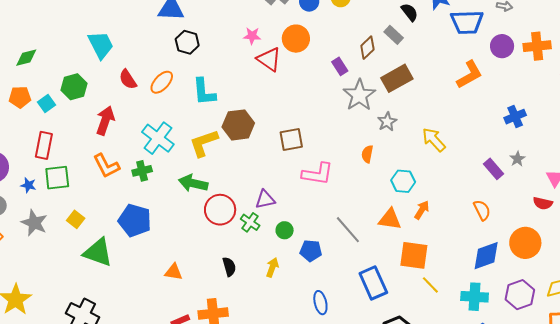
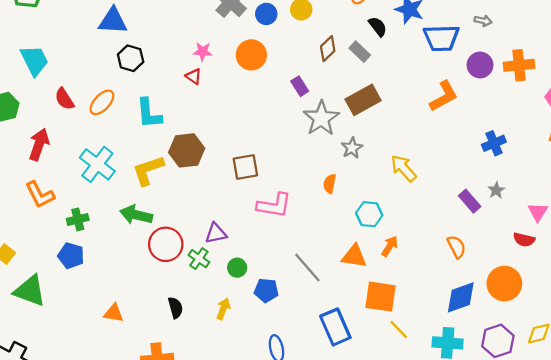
brown diamond: (367, 48) -> (328, 49), moved
red triangle: (269, 59) -> (194, 76), moved, size x0.6
green cross: (142, 171) -> (78, 219), moved
blue pentagon: (135, 220) -> (71, 256), size x0.7

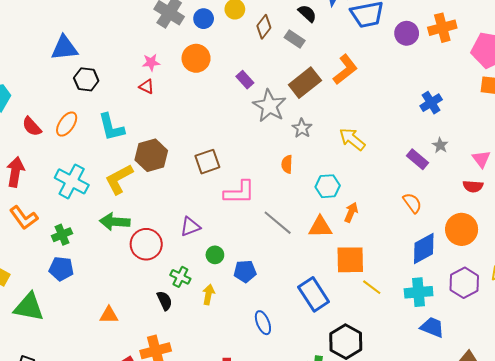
brown diamond: (328, 49) -> (264, 27), moved
orange L-shape: (444, 96) -> (345, 70), moved
green cross: (199, 259) -> (180, 277), moved
gray line: (307, 267) -> (278, 223), moved

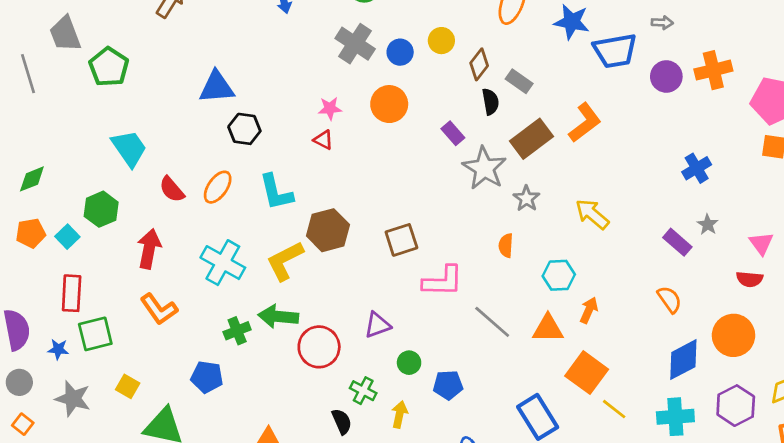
black semicircle: (307, 13) -> (490, 102), moved, turned 36
green cross: (62, 235) -> (237, 331), moved
orange square: (350, 260) -> (587, 373), turned 36

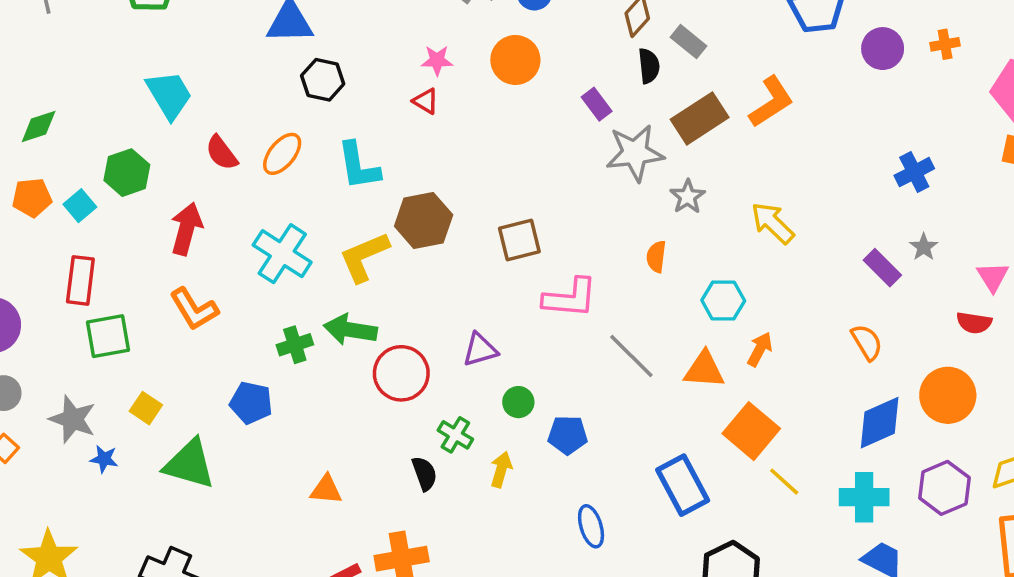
orange cross: (713, 70) -> (945, 44), size x0.6
gray star: (484, 168) -> (635, 153), turned 30
blue star: (58, 349) -> (104, 459), moved

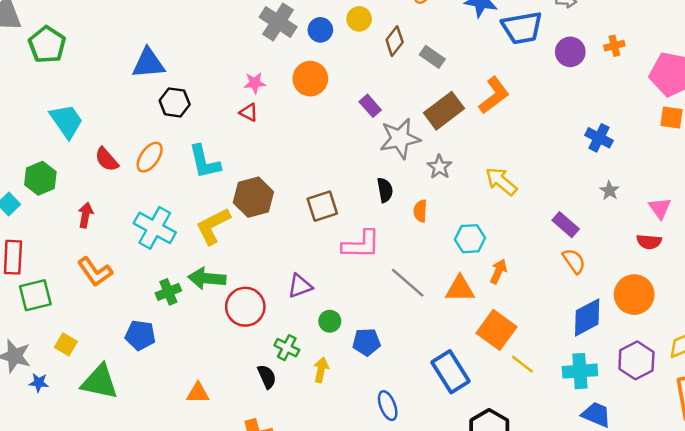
black semicircle: (649, 66) -> (385, 190), moved
blue cross: (914, 172) -> (599, 138), turned -32
red arrow: (186, 229) -> (86, 215), size x0.7
purple rectangle: (882, 268) -> (566, 225), moved

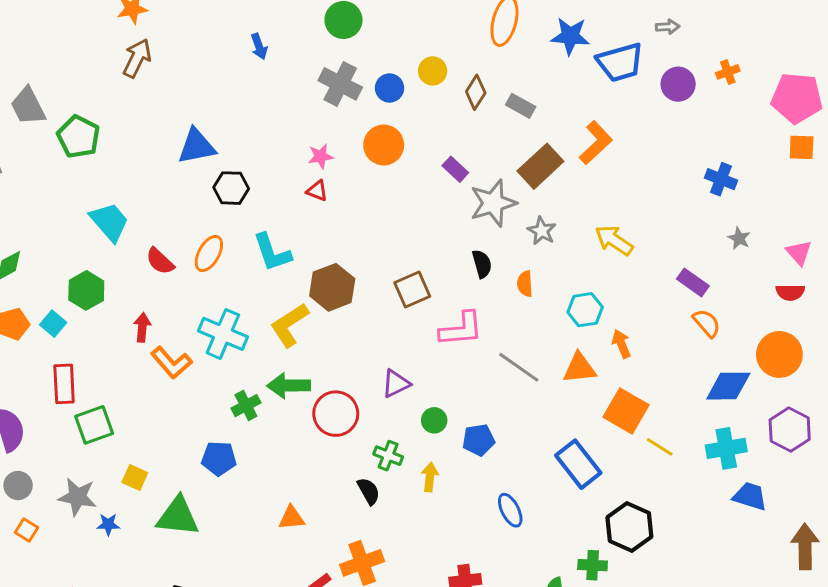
orange arrow: (498, 271) -> (621, 344), turned -40
orange L-shape: (95, 272) -> (171, 363), moved
blue diamond: (587, 317) -> (728, 386), turned 33

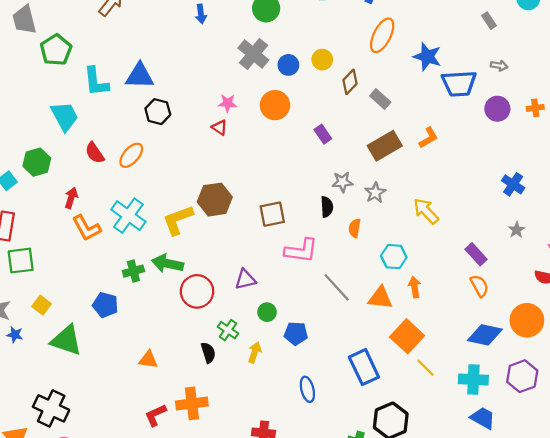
orange L-shape: (596, 143) -> (429, 138), size x0.7
gray star: (493, 203) -> (342, 182), moved, size x0.6
cyan L-shape: (272, 252) -> (96, 82), moved

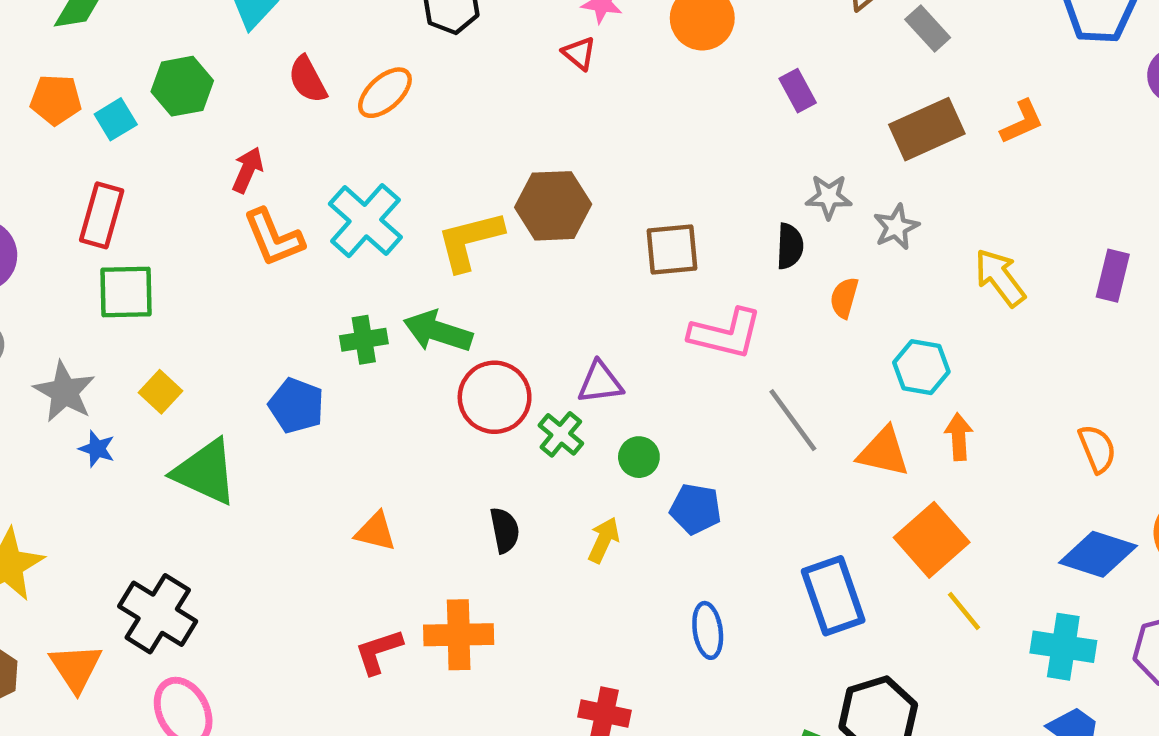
purple rectangle: (476, 254) -> (1113, 276), moved, turned 50
green cross: (228, 330) -> (561, 434), moved

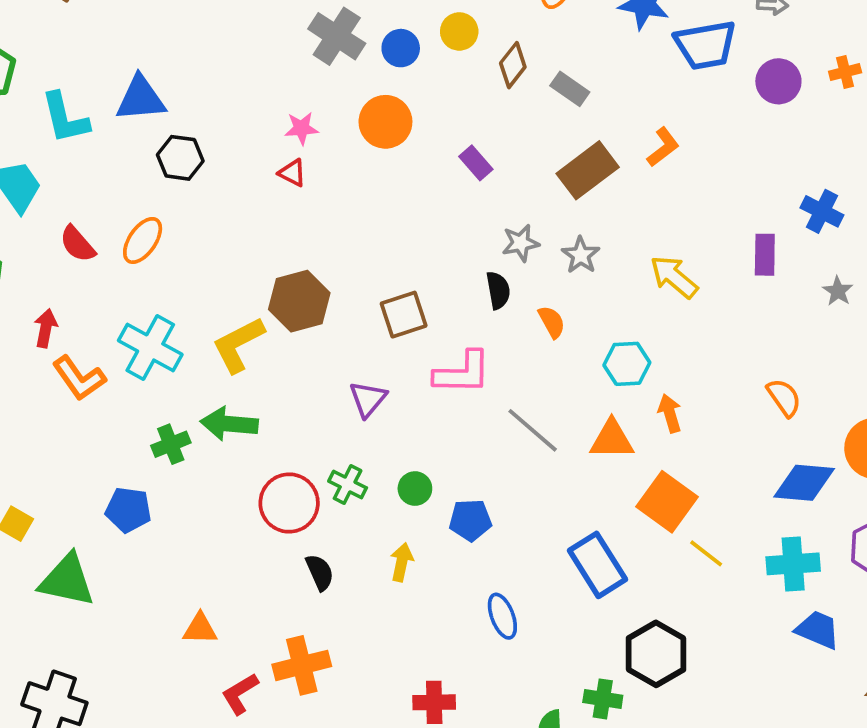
orange semicircle: (844, 298) -> (552, 322), turned 148
purple triangle: (600, 382) -> (368, 399), moved, turned -30
red circle: (495, 397) -> (289, 503), moved
orange triangle: (376, 532) -> (200, 629), moved

